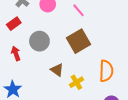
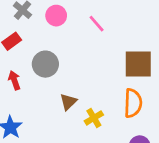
brown square: (78, 41) -> (138, 64), moved, turned 30
brown triangle: (57, 70) -> (68, 102), turned 40

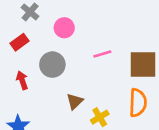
pink circle: (56, 16) -> (64, 28), moved
pink line: (97, 24) -> (102, 54), moved, turned -66

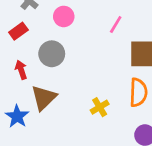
pink line: (102, 54) -> (116, 24), moved, turned -42
brown triangle: (75, 101) -> (44, 98), moved, size x1.5

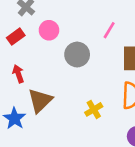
pink circle: (64, 16) -> (49, 30), moved
gray circle: (52, 54) -> (77, 55), moved

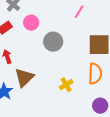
pink line: (109, 30) -> (79, 12), moved

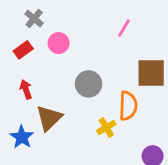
gray circle: (53, 42) -> (89, 84), moved
orange semicircle: (95, 74) -> (128, 106), moved

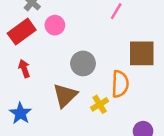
red rectangle: (23, 50) -> (22, 32), size x1.5
brown triangle: (49, 118) -> (65, 95), moved

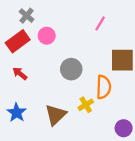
red arrow: (24, 69) -> (20, 74), turned -32
brown triangle: (65, 95) -> (56, 115), moved

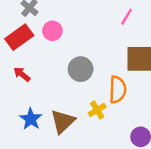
pink line: (100, 23) -> (127, 17), moved
blue star: (17, 113) -> (31, 119), moved

